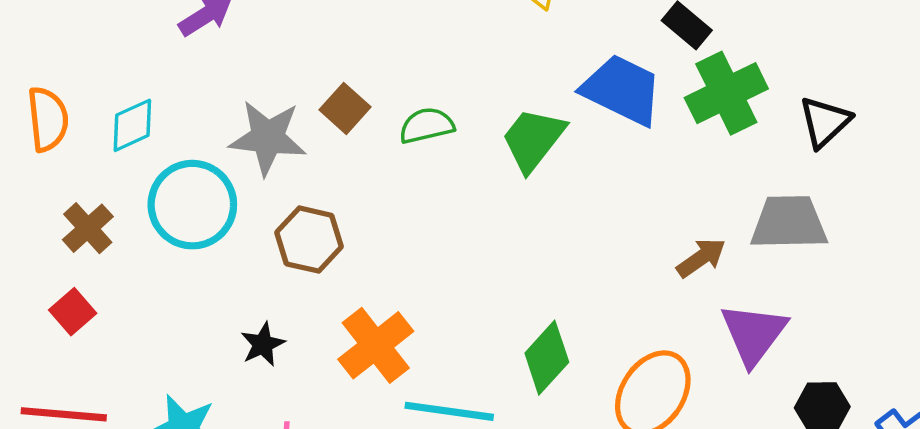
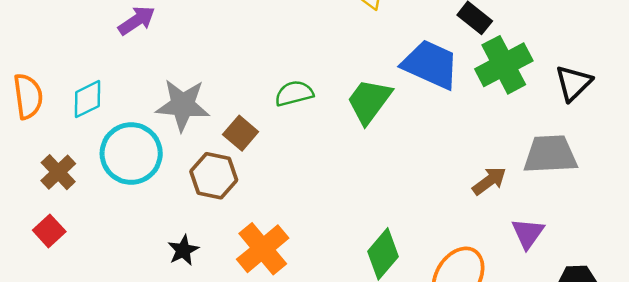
brown square: (345, 108) -> (241, 133), moved
purple triangle: (754, 334) -> (528, 233), size x0.7

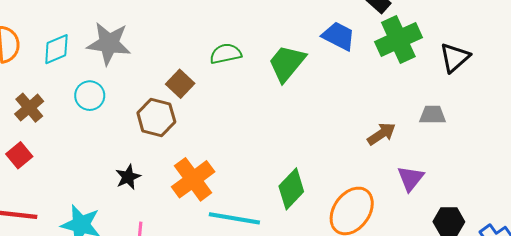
blue trapezoid: (431, 65) -> (339, 36), size x0.7
gray star: (183, 105) -> (109, 44), moved
cyan circle: (131, 153) -> (90, 96), size x0.6
gray trapezoid: (550, 154) -> (433, 115), size x0.6

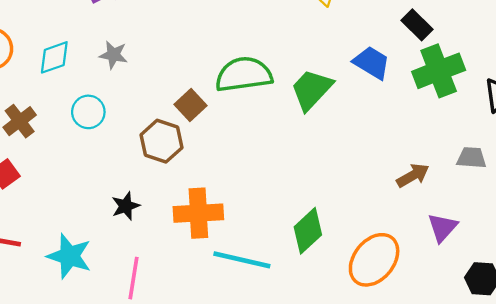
gray star: (109, 44) -> (113, 55), size x0.6
green semicircle: (226, 54) -> (244, 74), size x1.6
orange cross: (193, 179) -> (198, 213), turned 30

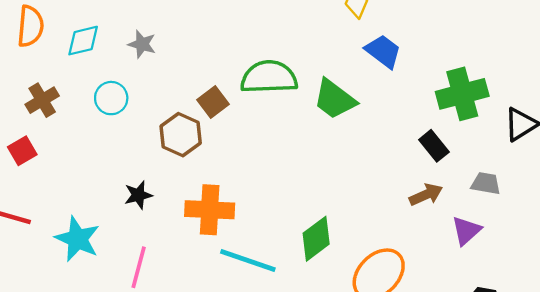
black rectangle: (417, 25) -> (434, 146), moved
blue trapezoid: (372, 63) -> (383, 51), moved
green trapezoid: (312, 90) -> (335, 99), turned -102
purple triangle: (442, 227) -> (466, 231), moved

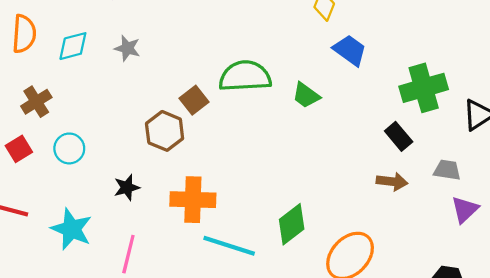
cyan circle: (111, 98) -> (69, 148), moved
green trapezoid: (335, 99) -> (306, 95), size x0.7
brown arrow: (426, 195) -> (392, 182), turned 32
purple triangle: (466, 231) -> (465, 210), moved

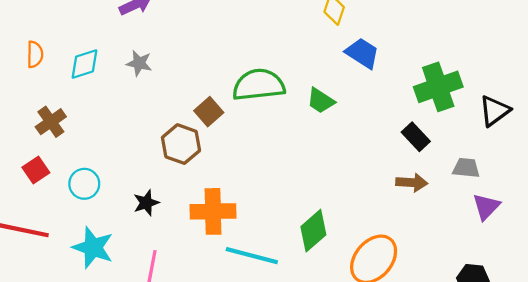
orange semicircle: (24, 34) -> (35, 54), size x0.7
cyan circle: (69, 148) -> (84, 184), moved

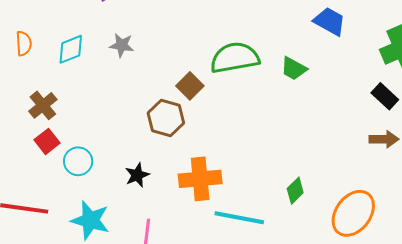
red square: (36, 170) -> (47, 141), moved
green diamond: (313, 231) -> (295, 191), size x0.7

